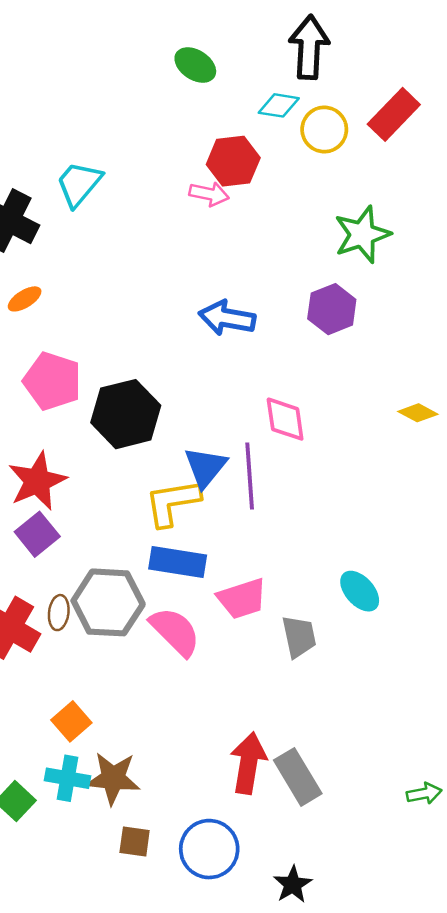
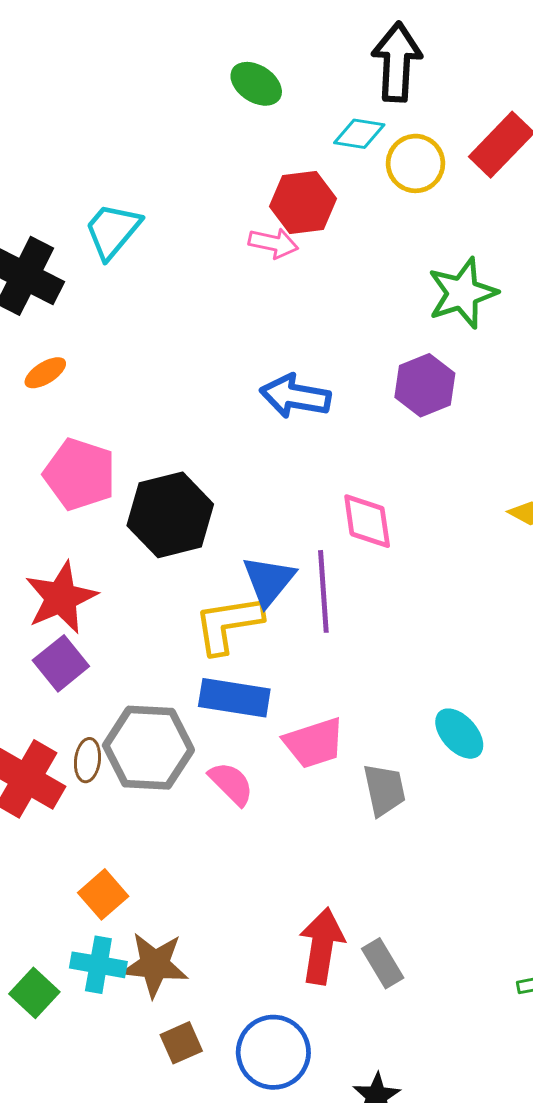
pink semicircle: (175, 632) -> (231, 784), size x0.7
gray rectangle: (298, 777) -> (383, 963), size x0.7
brown square: (135, 841) -> (181, 1043), turned -32

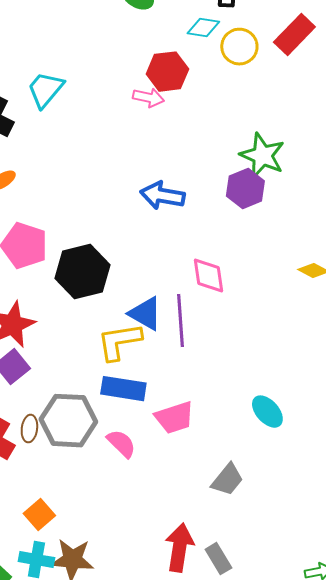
green star: (462, 293) -> (262, 156), moved, turned -30
blue triangle: (269, 581) -> (145, 314), turned -39
gray trapezoid: (384, 790) -> (227, 480), moved, turned 51

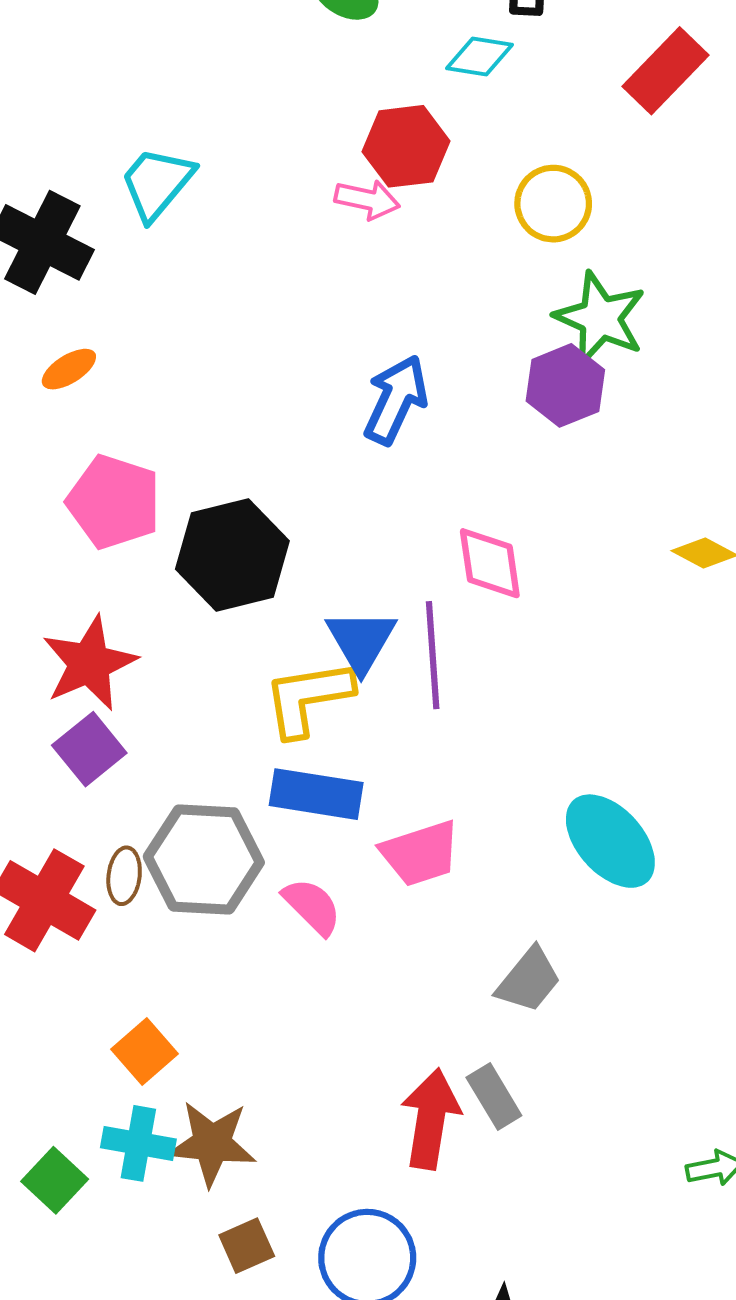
yellow circle: (239, 47) -> (553, 204), moved
blue arrow: (162, 196) -> (396, 400), turned 105
blue triangle: (145, 314) -> (361, 641), turned 30
cyan ellipse: (267, 412) -> (610, 841), size x1.4
gray rectangle: (218, 559) -> (494, 1096), moved

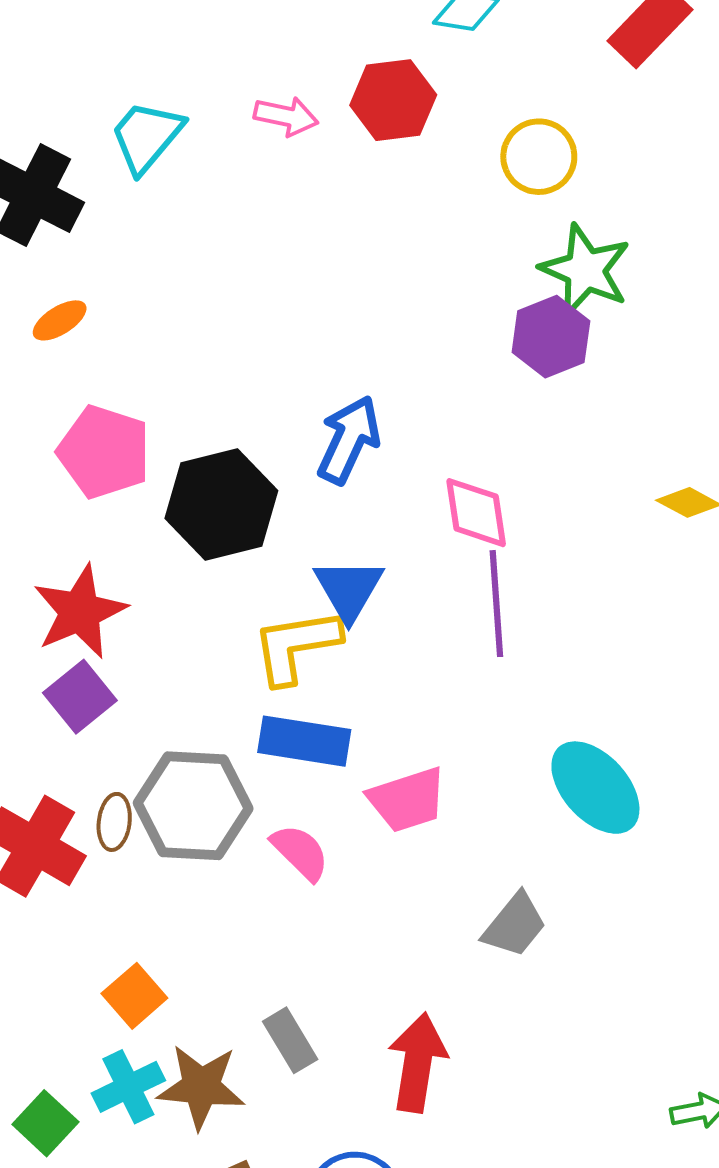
pink arrow: (367, 199) -> (286, 116), moved
blue arrow: (396, 400) -> (349, 440), moved
purple line: (433, 655) -> (496, 604), moved
gray rectangle: (494, 1096) -> (290, 1040), moved
cyan cross: (138, 1143) -> (128, 1087), turned -36

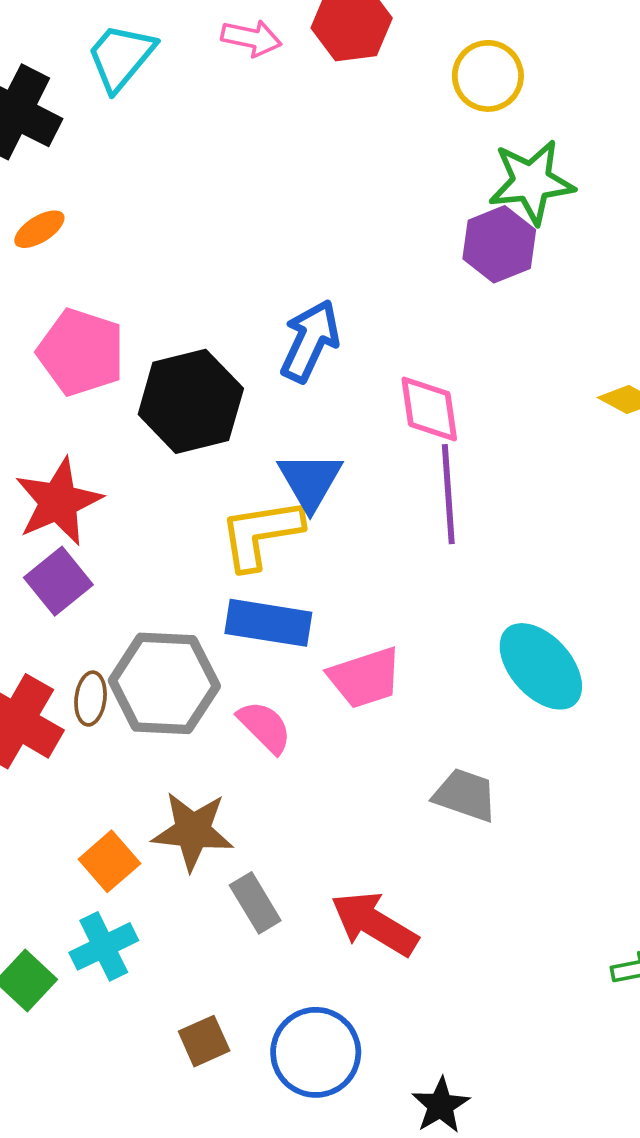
green star: (585, 270) -> (531, 182), turned -30
gray trapezoid: (515, 925) -> (465, 795), turned -110
red arrow: (417, 1063) -> (374, 924), turned -68
brown star: (201, 1087) -> (193, 831), moved

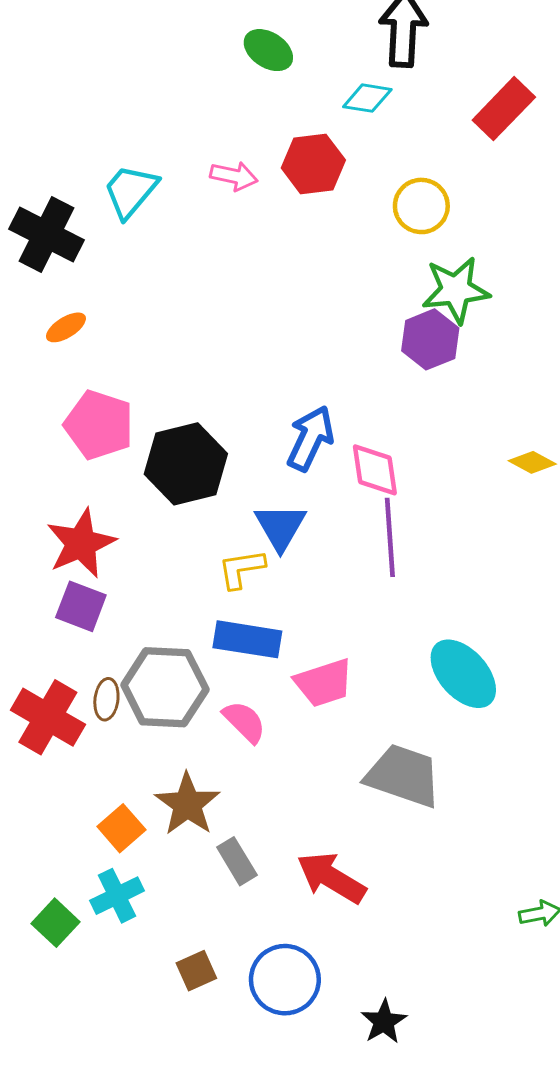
blue arrow: (310, 341) -> (310, 438), moved
yellow L-shape: (261, 534) -> (241, 569), size x0.7
purple square: (58, 581) -> (81, 606), turned -30
gray trapezoid: (465, 795) -> (403, 776), size x1.5
brown star: (193, 831) -> (187, 804), turned 30

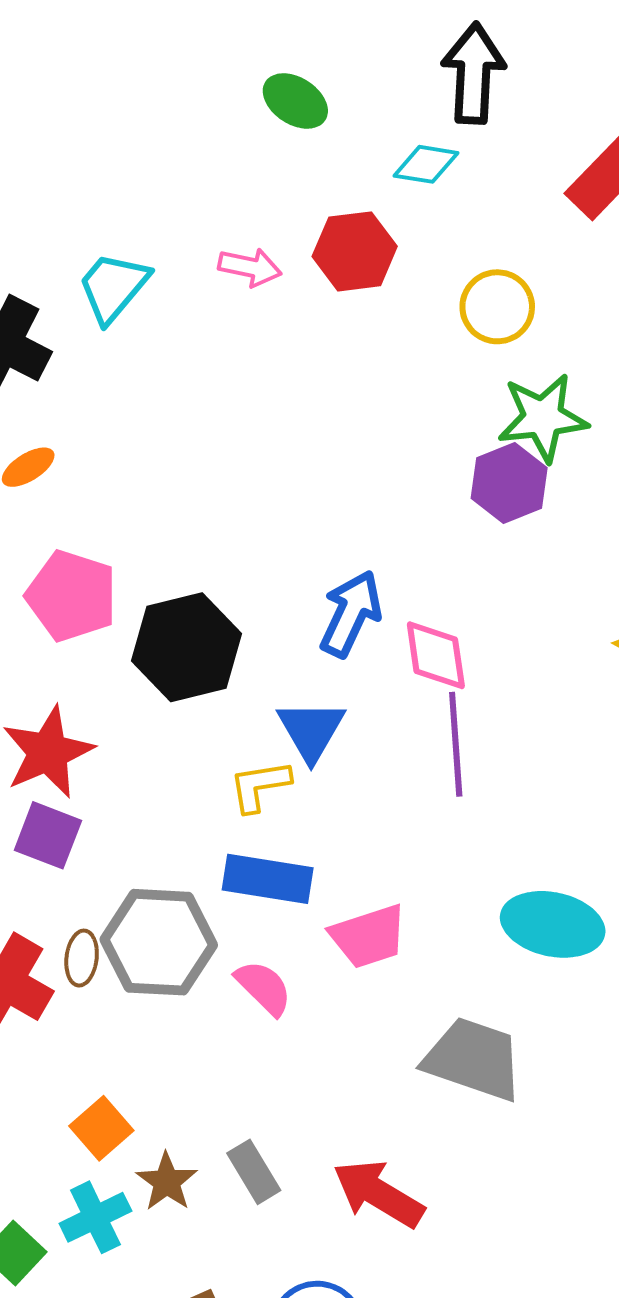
cyan ellipse: (463, 674) -> (553, 924), turned -36
brown star: (187, 804) -> (167, 1182), moved, size x0.7

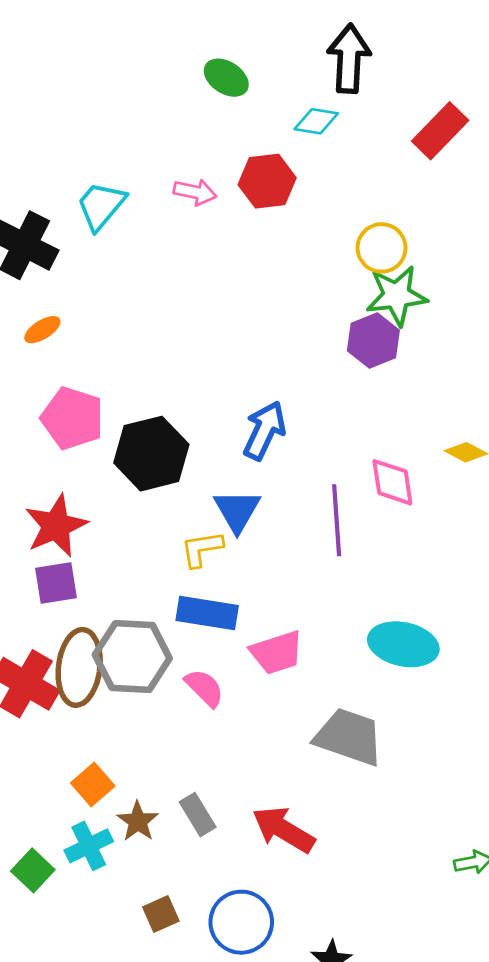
yellow circle: (497, 307) -> (382, 248), moved
pink diamond: (436, 655) -> (392, 482), moved
purple square: (48, 835) -> (56, 583), turned -30
brown ellipse: (82, 958) -> (79, 667), size x2.0

